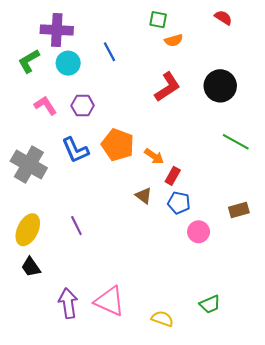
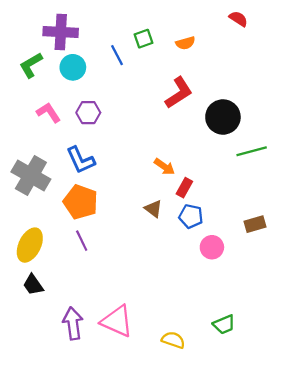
green square: (158, 20) -> (143, 39), moved, turned -30
black circle: (220, 86) -> (223, 117), moved
green line: (236, 142) -> (252, 151), turned -44
orange pentagon: (118, 145) -> (81, 202), moved

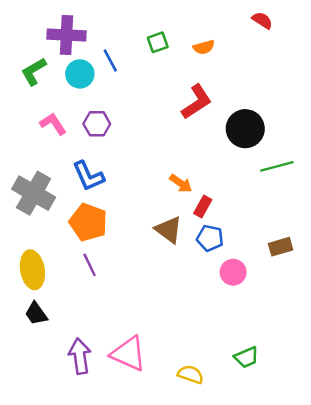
blue line: (117, 55) -> (110, 61), moved
brown triangle: (153, 209) -> (169, 230), size x1.4
yellow ellipse: (30, 245) -> (32, 270), turned -36

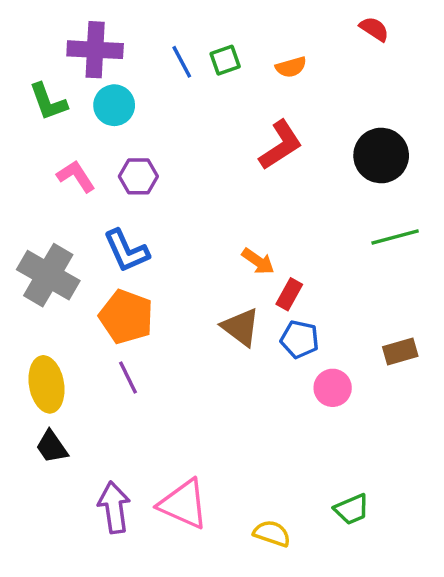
blue line: (110, 61) -> (182, 62), moved
green L-shape: (34, 71) -> (48, 102), turned -80
black circle: (245, 129) -> (381, 155), moved

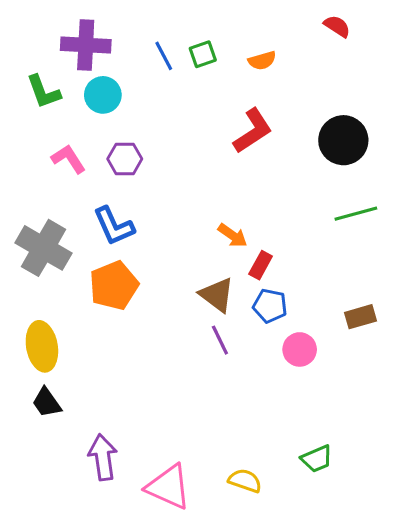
orange pentagon: (126, 317) -> (114, 285), turned 30
purple line: (128, 377) -> (220, 340), moved
pink triangle: (183, 504) -> (168, 487), moved

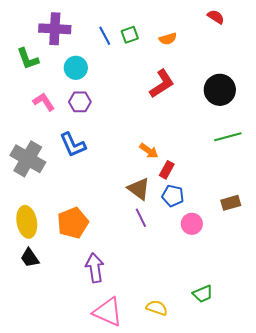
cyan circle: (103, 95) -> (76, 68), moved
orange pentagon: (114, 285) -> (73, 223), moved
purple arrow: (103, 457) -> (95, 268), moved

